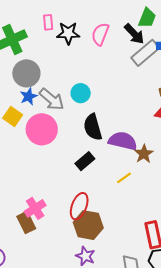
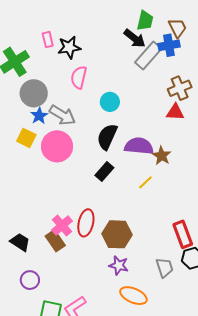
pink semicircle: (100, 34) -> (79, 77), moved
cyan circle: (81, 93) -> (110, 102), moved
black semicircle: (93, 127) -> (107, 137), turned 48
red ellipse: (79, 206) -> (86, 223), moved

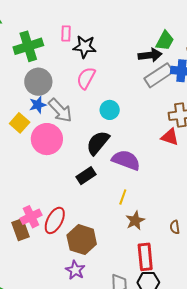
black arrow: (135, 38) -> (150, 55), turned -60
brown star: (162, 156) -> (135, 221), moved
yellow line: (145, 182) -> (123, 197), turned -42

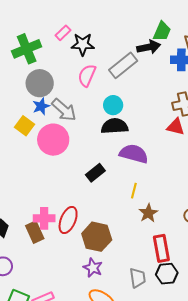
pink rectangle: (66, 34) -> (63, 33), turned 49
gray rectangle: (159, 75) -> (123, 65), moved
black semicircle: (98, 143) -> (115, 126), moved, turned 52
pink cross: (31, 217) -> (44, 218), turned 30

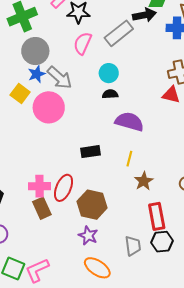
black semicircle: (115, 126) -> (110, 94), size x0.6
black rectangle: (95, 173) -> (91, 152), moved, turned 30
brown rectangle: (35, 232) -> (42, 208), moved

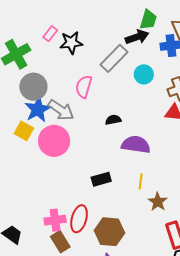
pink semicircle: (83, 43) -> (84, 87), moved
cyan circle: (109, 73) -> (144, 74), moved
blue star: (37, 74) -> (38, 109), size x1.5

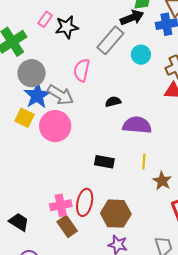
black rectangle: (101, 179) -> (104, 162), turned 30

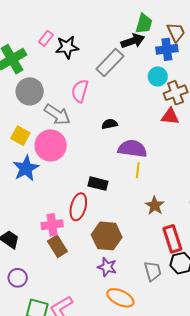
cyan circle: (141, 55) -> (158, 76), moved
blue star: (37, 96) -> (26, 168), moved
yellow line: (144, 161) -> (138, 170), moved
red ellipse: (85, 202) -> (78, 207), moved

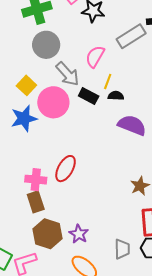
yellow line: (138, 170) -> (108, 81), moved
black rectangle: (98, 184) -> (89, 96), moved
brown hexagon: (107, 236) -> (48, 234), moved

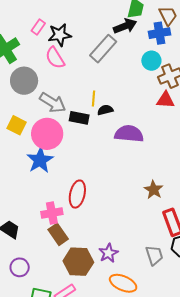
pink semicircle: (95, 57) -> (55, 58), moved, turned -45
blue star: (24, 118) -> (40, 160), moved
purple star: (79, 234) -> (108, 253), turned 30

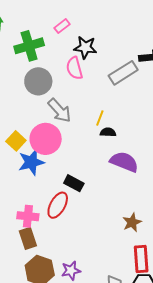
pink rectangle: (38, 27) -> (62, 26), moved
black rectangle: (79, 118) -> (74, 183), moved
yellow square: (17, 125) -> (16, 141), moved

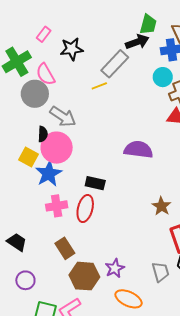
pink semicircle: (74, 68) -> (46, 74), moved
yellow line: (100, 118) -> (99, 86), moved, turned 63
black semicircle: (108, 132) -> (43, 134), moved, turned 105
pink cross: (28, 216) -> (57, 206), moved

